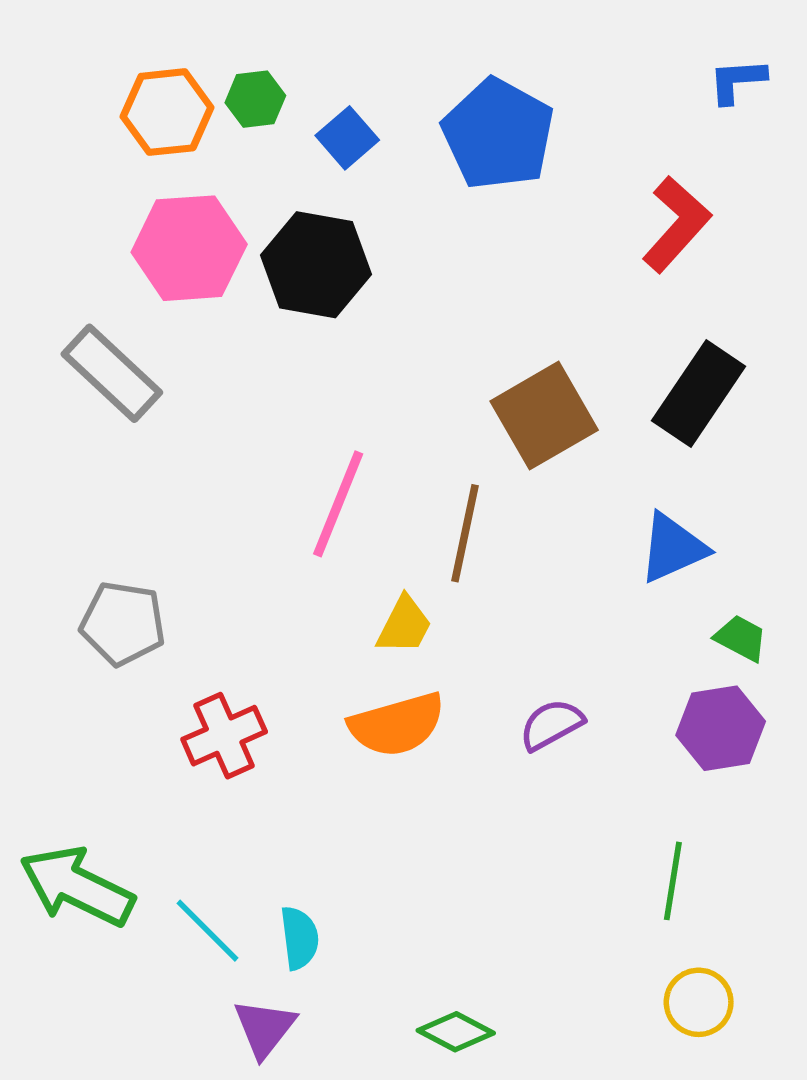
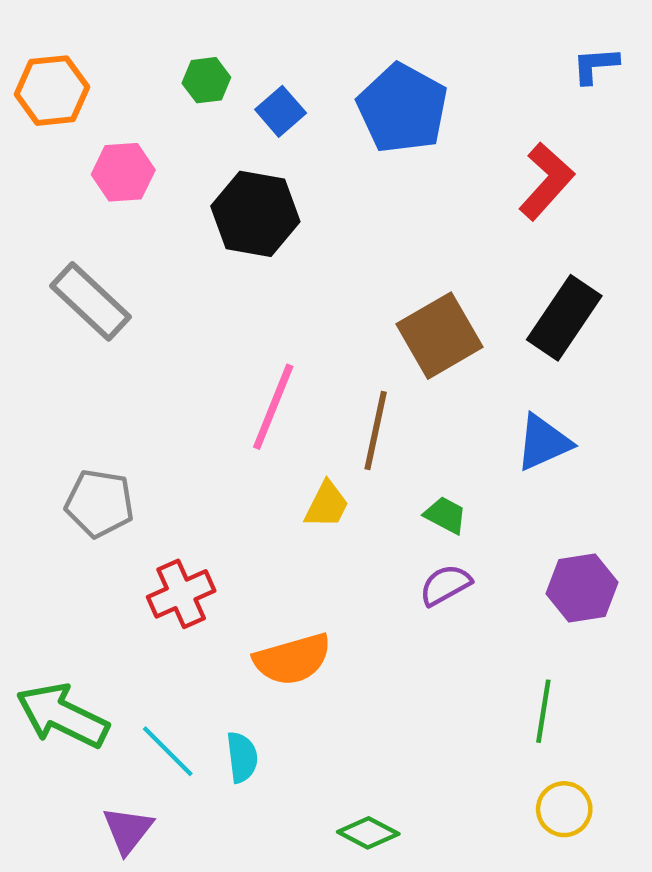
orange hexagon: (167, 112) -> (52, 91), moved
pink hexagon: (189, 248) -> (123, 172), moved, size x0.7
green trapezoid: (741, 638) -> (445, 515), moved
orange semicircle: (397, 725) -> (292, 659), moved
purple triangle: (264, 1028) -> (128, 830), moved

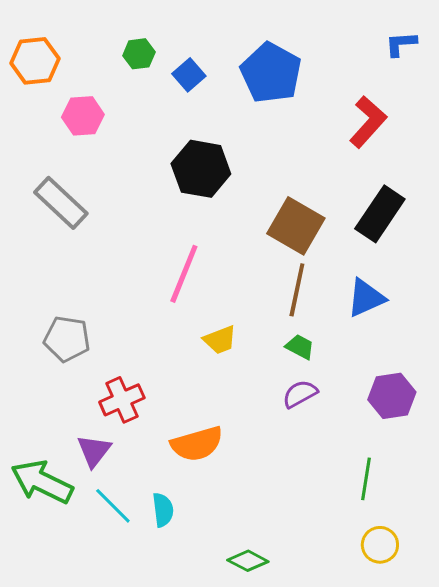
black hexagon: (255, 214) -> (201, 169), moved
brown square: (439, 336) -> (296, 226), turned -30
brown line: (376, 431) -> (297, 290), moved
yellow trapezoid: (327, 505) -> (220, 340), turned 42
purple triangle: (128, 830) -> (94, 451), moved

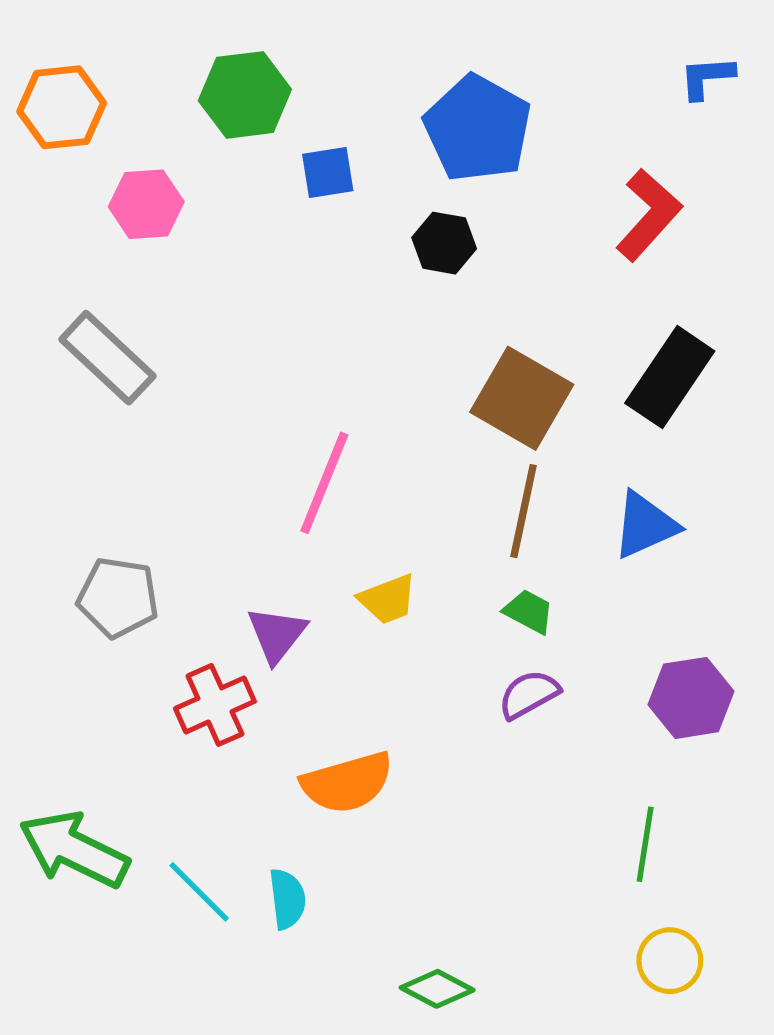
green hexagon: (139, 54) -> (245, 95), size x1.6
blue square: (189, 75) -> (328, 173), moved, turned 32
black hexagon: (201, 169) -> (444, 243), moved, size x0.6
purple triangle: (94, 451) -> (277, 634), moved

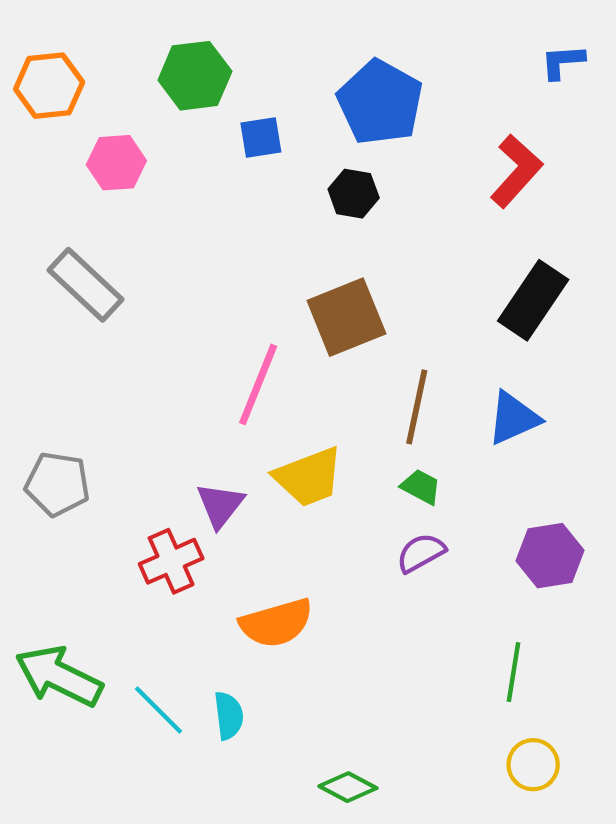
brown square: (522, 398) -> (346, 317), moved, turned 38
gray pentagon: (118, 597) -> (57, 484), moved
yellow trapezoid: (388, 599) -> (309, 477), size x1.5

